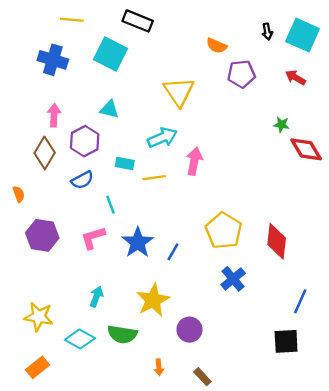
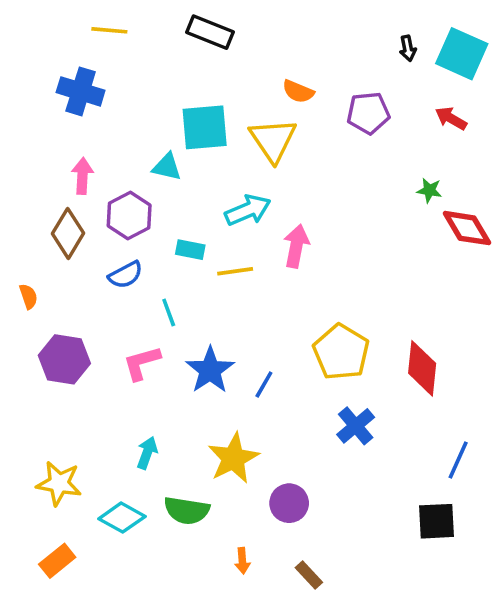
orange semicircle: (217, 46) -> (298, 91), moved
cyan square: (111, 54) -> (205, 127), moved, turned -32

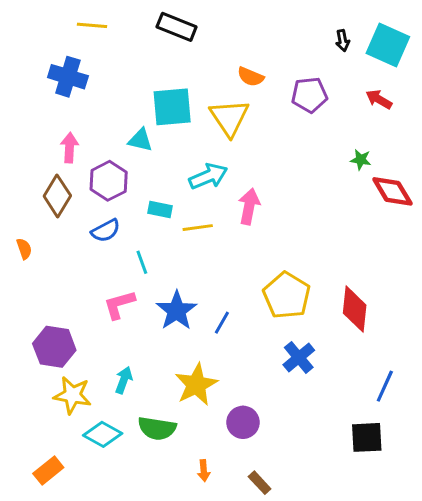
purple hexagon: (64, 359) -> (54, 347), moved
yellow star: (59, 483) -> (72, 395), moved

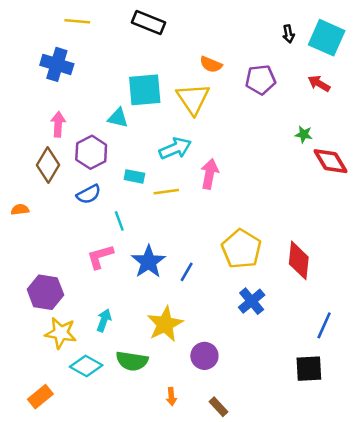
orange semicircle: (24, 249) -> (20, 210), turned -78

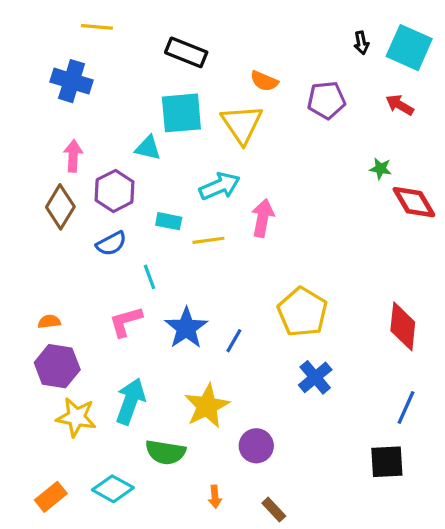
black rectangle: (148, 22) -> (186, 52), moved
orange semicircle: (20, 210) -> (49, 322), moved
red diamond: (299, 260) -> (403, 326), moved
cyan arrow: (104, 320) -> (130, 401), size x1.6
cyan diamond: (86, 366) -> (113, 489), moved

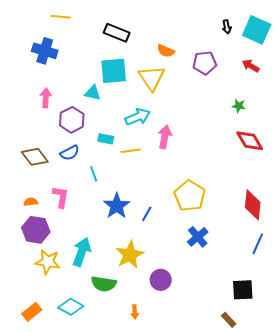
red diamond: (414, 202) -> (250, 141), moved
brown diamond: (60, 207) -> (35, 157), moved, turned -68
pink L-shape: (126, 322) -> (61, 197), moved, turned 115
blue line: (406, 408) -> (258, 244), moved
brown rectangle: (274, 510) -> (229, 320), moved

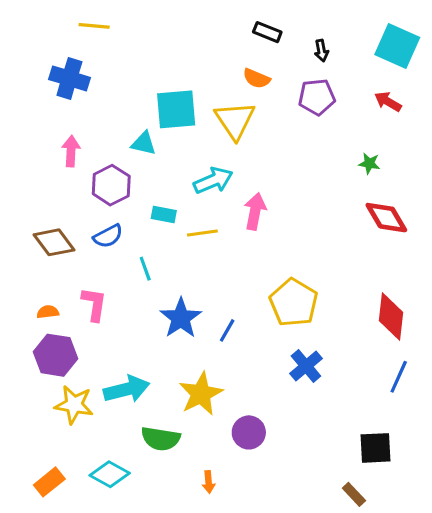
black arrow: (227, 27) -> (321, 51), moved
black rectangle: (117, 33) -> (267, 32), moved, size x0.7
cyan arrow: (82, 252) -> (127, 389), turned 56

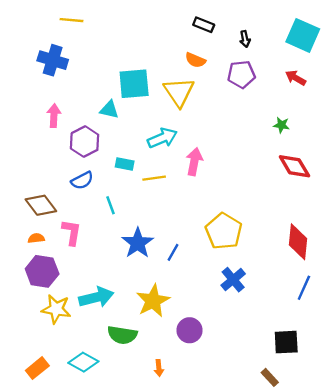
brown diamond: (54, 242) -> (41, 205), moved

